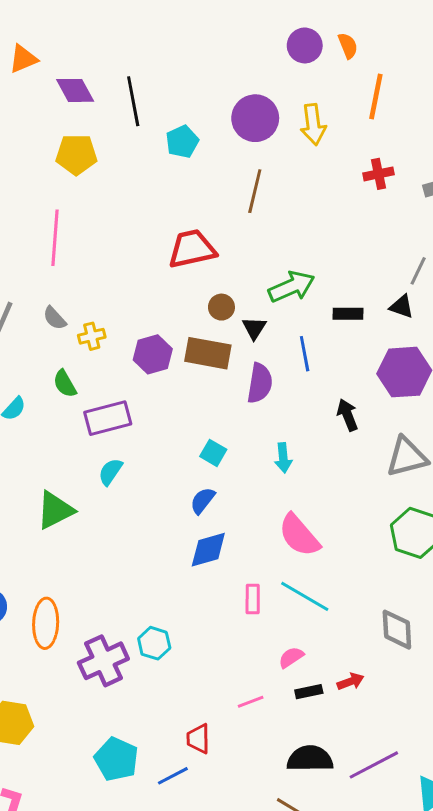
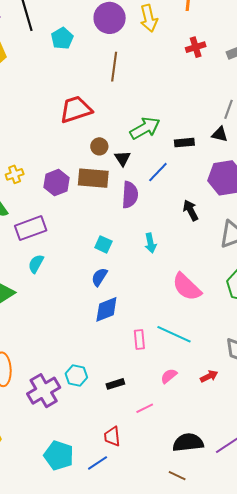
blue line: (305, 354) -> (158, 172), turned 60
pink semicircle: (299, 535) -> (187, 287), moved
red arrow: (351, 681) -> (209, 376), moved
black rectangle: (309, 692) -> (115, 384), moved

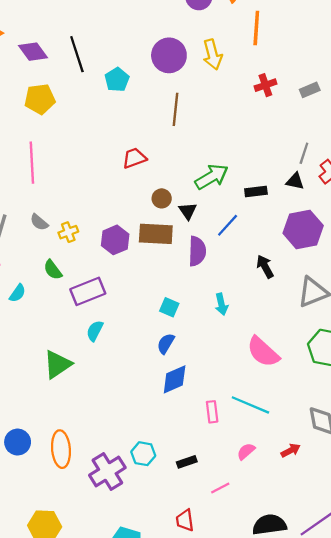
red trapezoid: (76, 109) -> (134, 158), size x0.7

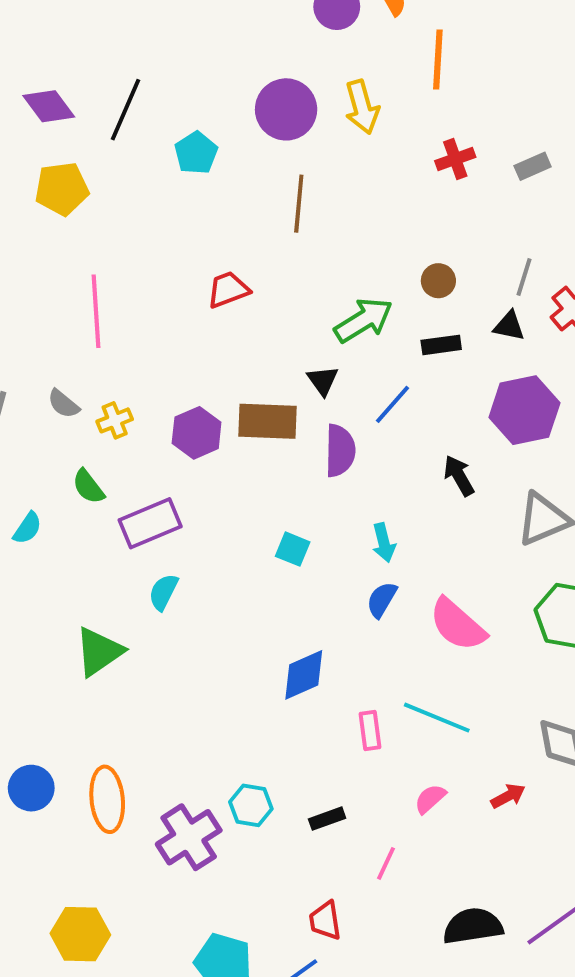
black line: (77, 54) -> (126, 110), turned 42
pink line: (32, 163) -> (96, 311), moved
brown circle: (162, 198) -> (438, 281), moved
blue semicircle: (166, 343) -> (382, 600), moved
pink line: (220, 488) -> (386, 863), turned -36

